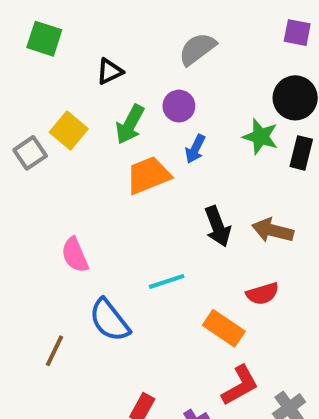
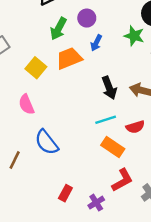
yellow square: (69, 131) -> (36, 68), moved
cyan line: (167, 281) -> (106, 120), moved

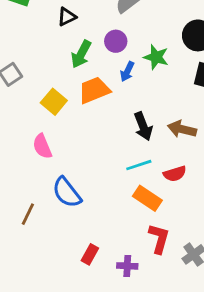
green star: (134, 36) -> (156, 57), moved
red L-shape: (122, 180) -> (159, 239), turned -45
purple cross: (96, 203) -> (127, 266), turned 35

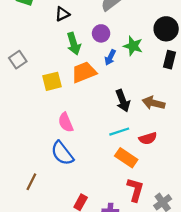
green arrow: (81, 54) -> (74, 44), turned -45
yellow square: (54, 102) -> (52, 81), turned 36
pink semicircle: (42, 146) -> (66, 122), moved
brown line: (28, 214) -> (31, 182), moved

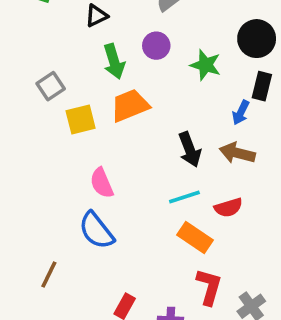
blue arrow: (110, 57) -> (241, 113), moved
gray square: (18, 60) -> (51, 86), moved

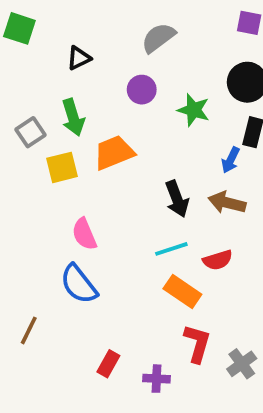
green arrow: (114, 61) -> (73, 117), moved

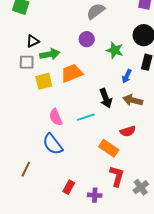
black triangle: (79, 58) -> (33, 41), moved
green arrow: (73, 117) -> (50, 54), turned -84
gray square: (31, 132) -> (27, 62), turned 35
blue arrow: (231, 160) -> (127, 76), moved
cyan line: (171, 249) -> (86, 117), moved

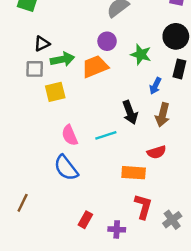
orange trapezoid: (72, 73) -> (95, 67), moved
brown arrow: (133, 100) -> (163, 115), turned -90
orange rectangle: (109, 148) -> (134, 173), turned -30
brown line: (26, 169) -> (23, 203), moved

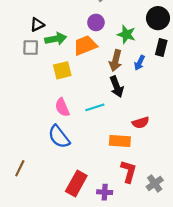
yellow square: (55, 92) -> (62, 70), moved
brown arrow: (163, 115) -> (116, 61), moved
red rectangle: (85, 220) -> (76, 183), size x1.6

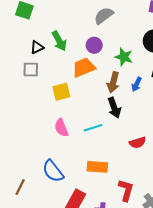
green arrow: (56, 39) -> (59, 41), moved, turned 72
blue semicircle: (59, 137) -> (53, 171), moved
orange rectangle: (120, 141) -> (97, 167), moved

